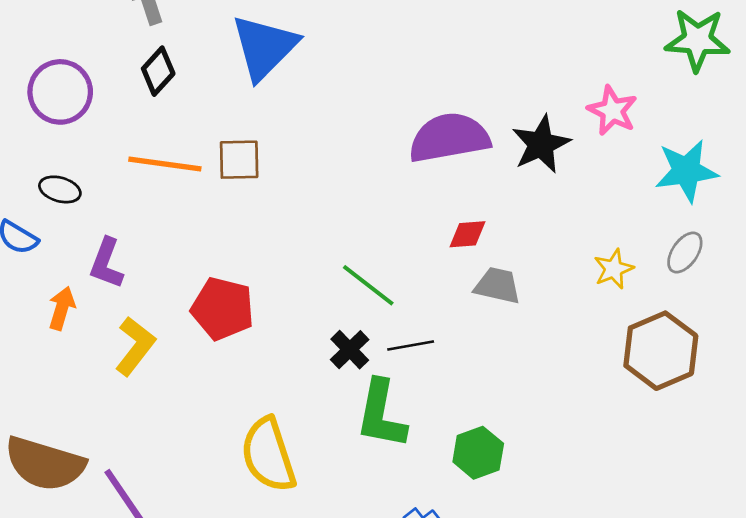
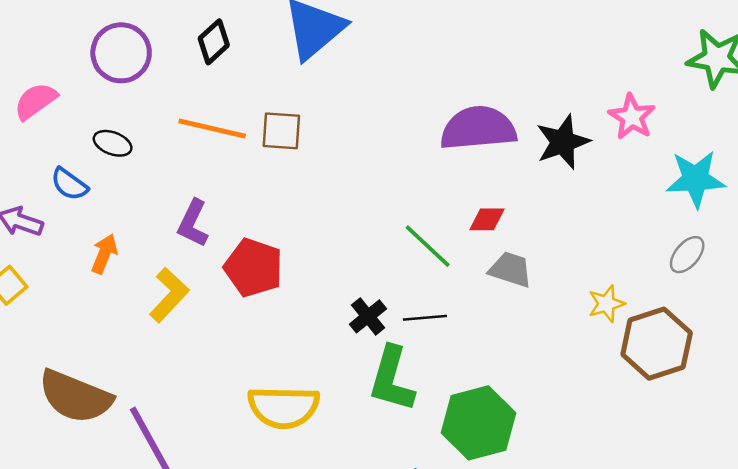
purple L-shape: (106, 263) -> (193, 223), moved
yellow star: (614, 269) -> (606, 304), moved
green line: (368, 285) -> (428, 246), moved
green hexagon: (478, 453) -> (478, 423), size x1.5
yellow semicircle: (268, 455) -> (284, 407), turned -76

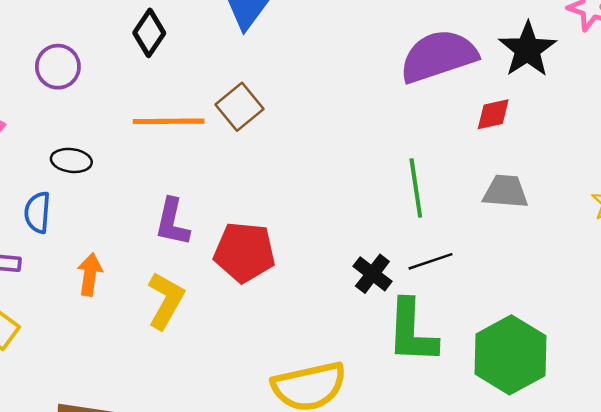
purple circle: (121, 53) -> (58, 67), size x0.7
brown square: (281, 131) -> (239, 107), turned -30
blue semicircle: (69, 184) -> (37, 212), turned 72
red diamond: (487, 219) -> (493, 114), moved
green line: (428, 246) -> (416, 188), turned 52

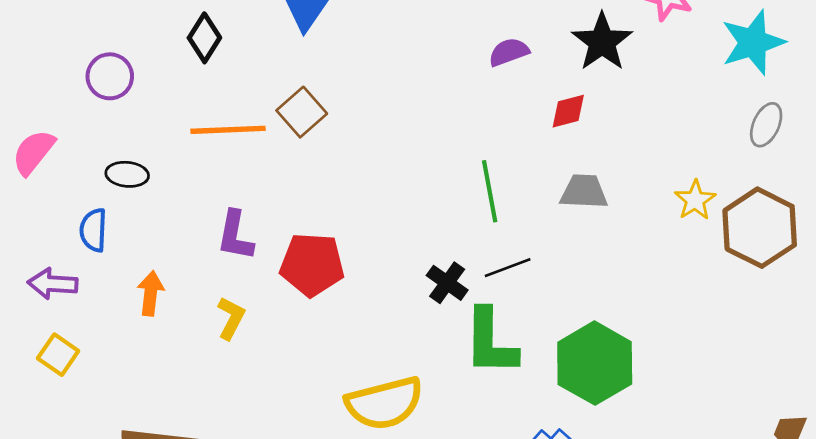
purple semicircle: (438, 56) -> (509, 52), size x0.5
yellow L-shape: (166, 301) -> (231, 318), size x0.7

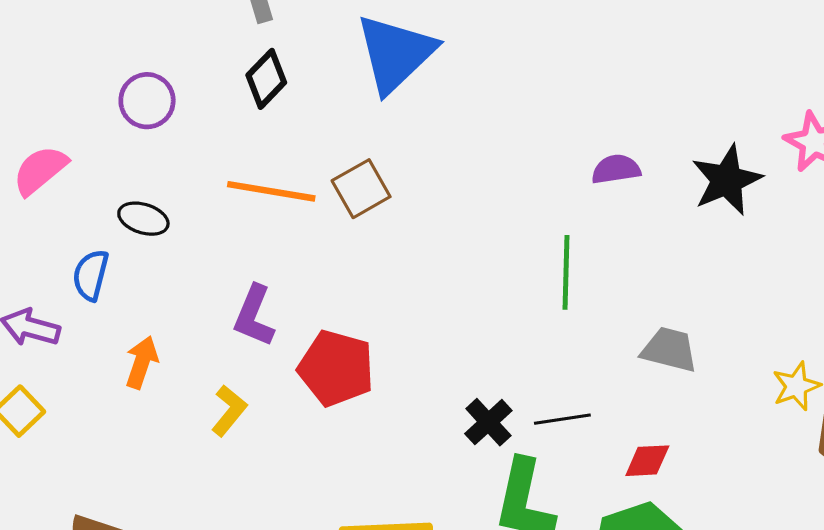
red diamond: (568, 111) -> (647, 461), moved
green line: (490, 191) -> (566, 272), moved

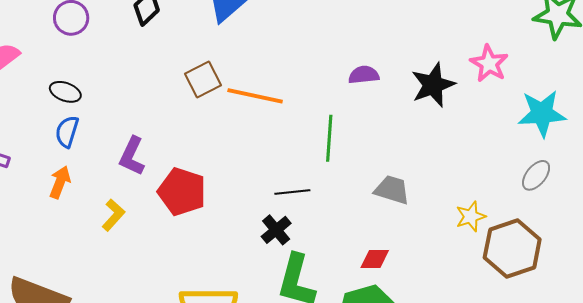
orange line: (271, 191) -> (255, 96), moved
blue semicircle: (91, 275) -> (67, 132), moved
black line: (562, 419) -> (292, 192), moved

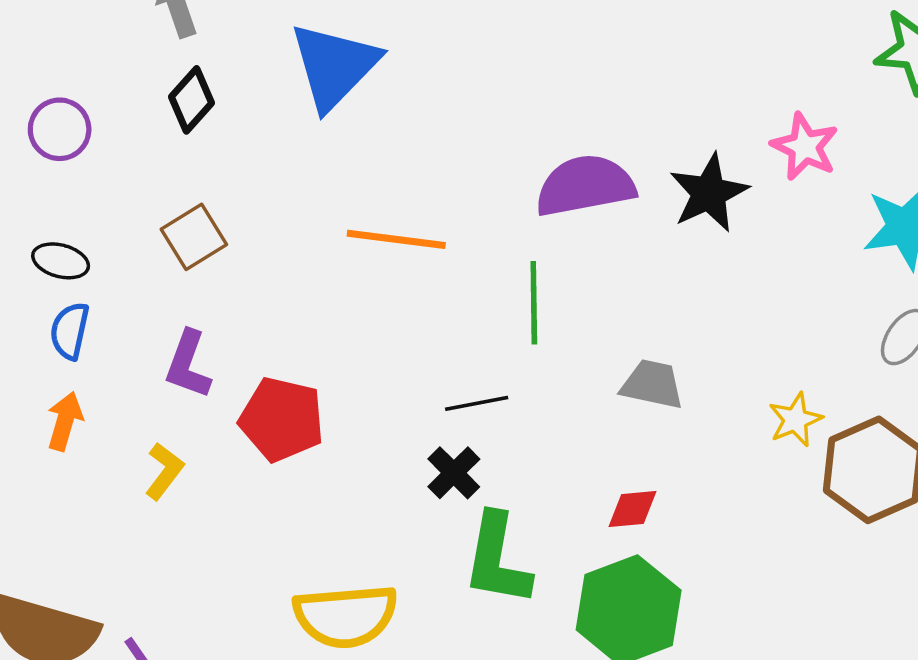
purple semicircle: (364, 75) -> (585, 186), size x1.8
brown square: (203, 79) -> (194, 237), moved

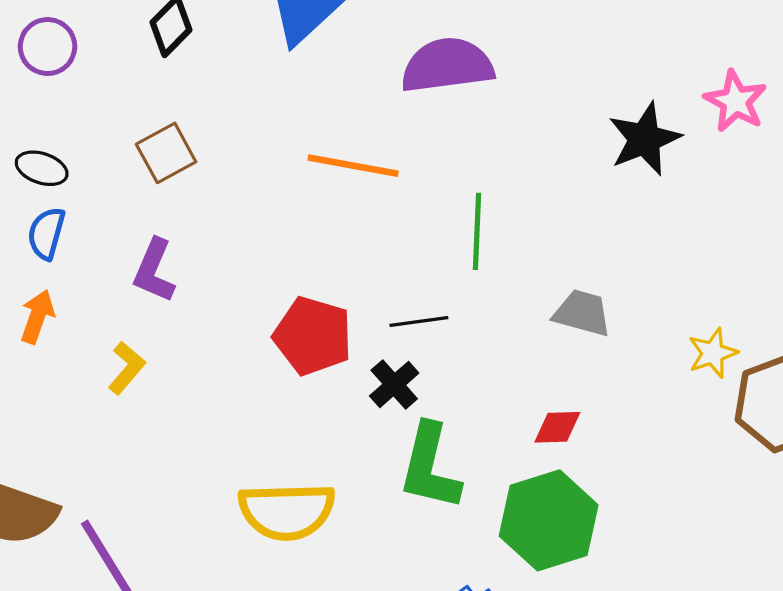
purple semicircle: (585, 186) -> (447, 65), moved
red pentagon: (282, 419) -> (313, 336), moved

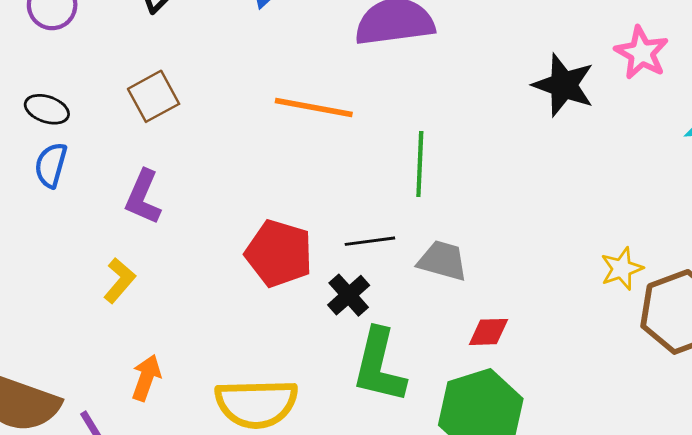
black star: (645, 139) -> (564, 85), turned -30
gray trapezoid: (582, 313) -> (443, 261), moved
orange arrow: (37, 317) -> (146, 378), moved

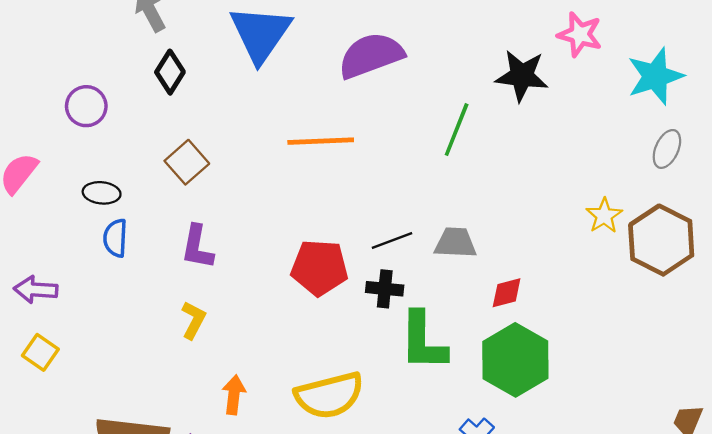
green line: (420, 164) -> (457, 130), moved, turned 32
black cross: (349, 295) -> (385, 289), turned -30

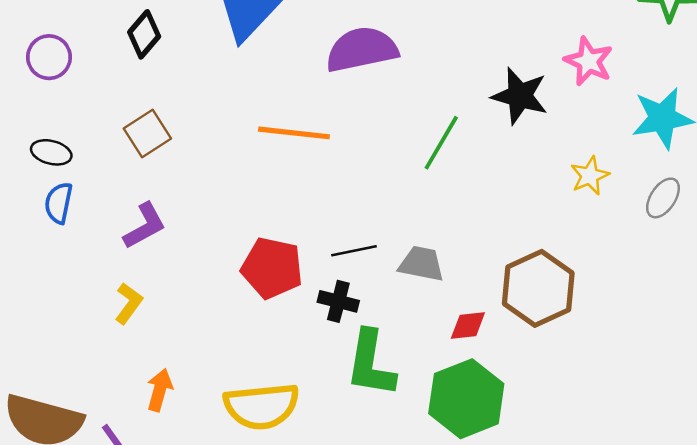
yellow star: (604, 216) -> (590, 176), moved
brown hexagon: (661, 240) -> (538, 288), moved
purple L-shape: (197, 247) -> (145, 226), turned -138

